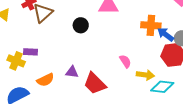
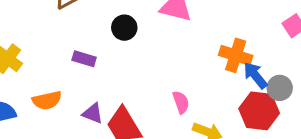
purple rectangle: (30, 52) -> (84, 59), moved
purple triangle: (72, 72) -> (93, 113), moved

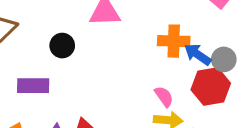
purple rectangle: (84, 59) -> (33, 86), size x1.4
pink semicircle: (181, 102) -> (164, 97), moved

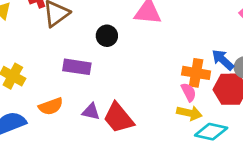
orange cross: (174, 41) -> (196, 73), moved

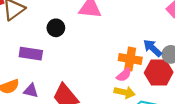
pink semicircle: (189, 92) -> (124, 75), turned 77
purple triangle: (91, 112) -> (31, 91), moved

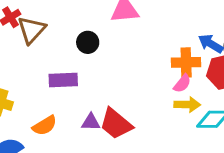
purple triangle: (31, 91) -> (91, 122), moved

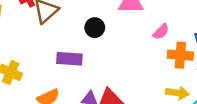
pink semicircle: (182, 83) -> (161, 32), moved

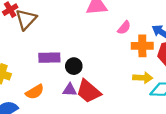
black circle: (95, 28) -> (74, 66), moved

